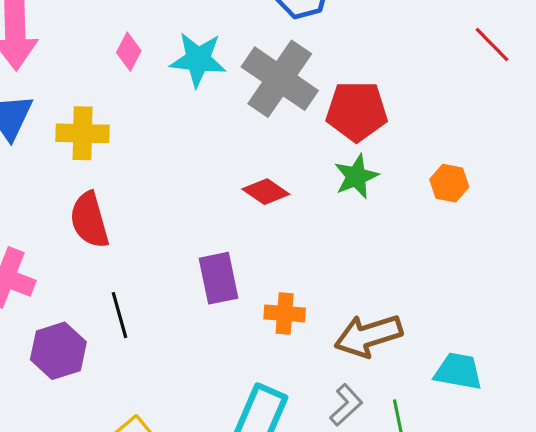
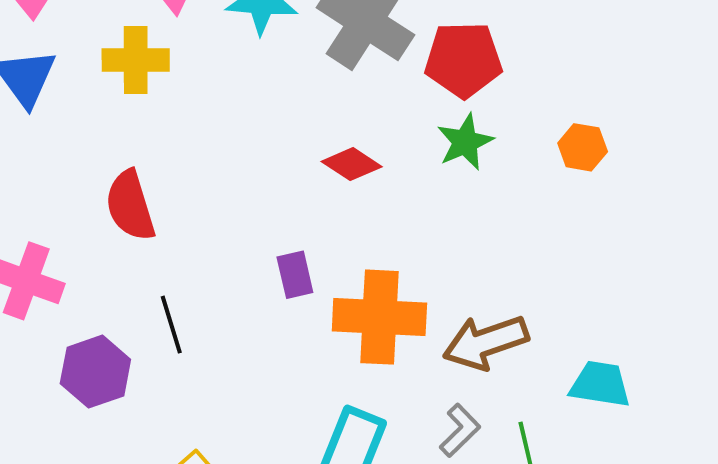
yellow cross: (83, 133) -> (136, 60), moved
purple rectangle: (219, 278) -> (295, 275), size x0.7
orange cross: (285, 313) -> (379, 317), size x1.8

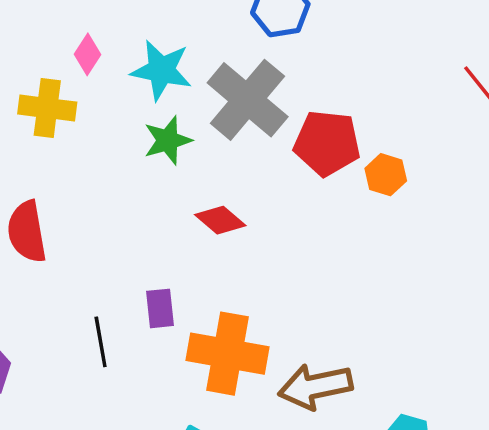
green star: (465, 142) -> (168, 140), moved
orange hexagon: (583, 147) -> (386, 175), moved
black line: (171, 325) -> (101, 342), moved

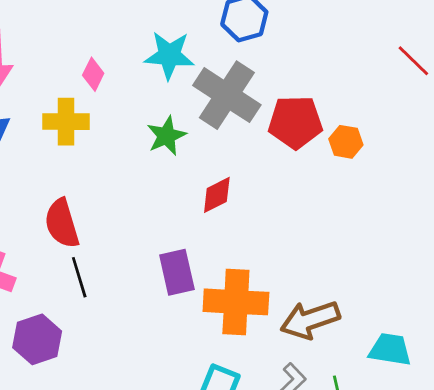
cyan star: (161, 70) -> (169, 55), moved
red diamond: (220, 220) -> (217, 195), turned -60
purple rectangle: (160, 308) -> (177, 272), size x1.4
black line: (101, 342) -> (79, 277), moved

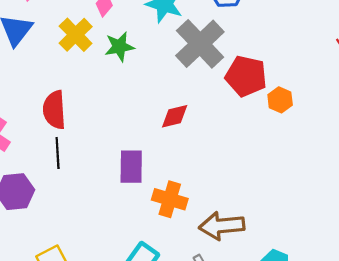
yellow cross: (66, 122) -> (76, 35), turned 32
green star: (166, 136) -> (119, 47), moved
orange cross: (236, 302) -> (170, 199), size x0.7

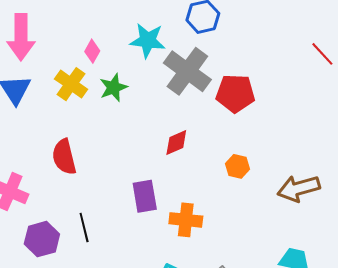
orange hexagon: (280, 100) -> (238, 166), moved
black line: (58, 153) -> (84, 227), moved
brown arrow: (222, 226) -> (299, 188), moved

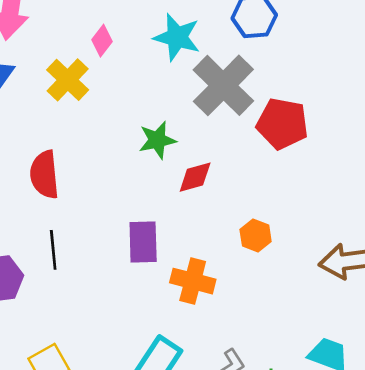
green star: (113, 88) -> (157, 140), moved
orange hexagon: (238, 166) -> (256, 236), moved
black line: (84, 227) -> (53, 250), moved

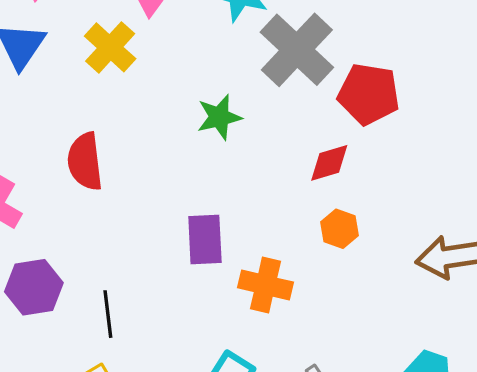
red diamond: (195, 177) -> (329, 163), moved
black line: (53, 250) -> (108, 314), moved

